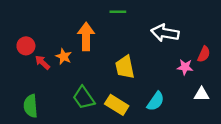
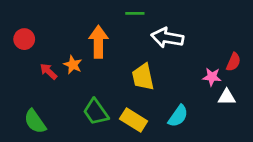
white arrow: (165, 33) -> (167, 38), moved
red circle: (26, 46) -> (24, 39), moved
white triangle: (202, 94) -> (227, 97), moved
green semicircle: (31, 106) -> (35, 121), turned -30

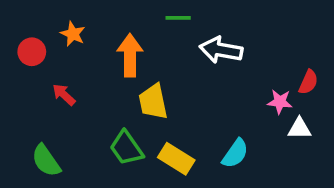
orange star: (73, 65) -> (73, 34), moved
yellow trapezoid: (143, 77) -> (153, 102), moved

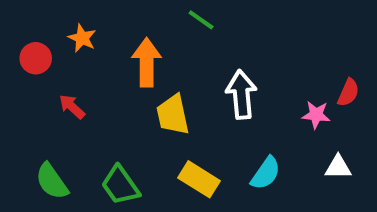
green line: (178, 18) -> (201, 20), turned 35
white arrow: (221, 50) -> (241, 95), moved, turned 75
white triangle: (299, 128) -> (338, 167), moved
green trapezoid: (126, 148) -> (120, 185), moved

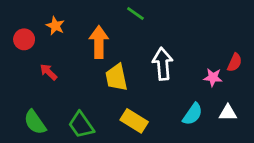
cyan semicircle: (266, 173) -> (193, 114), moved

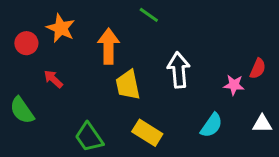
orange star: (55, 26) -> (61, 28), size x1.4
white triangle: (228, 113) -> (262, 124), moved
green semicircle: (35, 122) -> (22, 110), moved

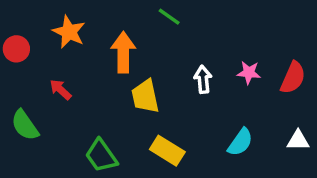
red circle: (26, 43) -> (16, 49), moved
red semicircle: (258, 69) -> (293, 78), size x1.4
white arrow: (179, 70) -> (203, 79), size x0.7
pink star: (234, 85) -> (249, 73), moved

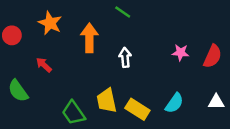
white arrow: (203, 79) -> (125, 58), moved
yellow trapezoid: (145, 96) -> (107, 101), moved
yellow rectangle: (167, 151) -> (137, 109), moved

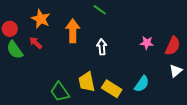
red arrow: (44, 65) -> (36, 43), moved
green semicircle: (18, 91) -> (15, 50), moved
white triangle: (216, 102) -> (176, 71), moved, turned -40

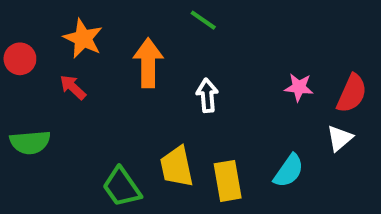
green semicircle: (15, 50) -> (30, 142), moved, turned -60
white triangle: (176, 71) -> (340, 138), moved
yellow rectangle: (112, 89) -> (228, 181), turned 48

